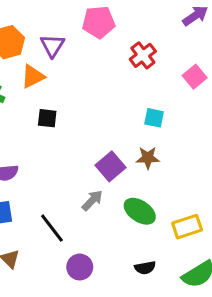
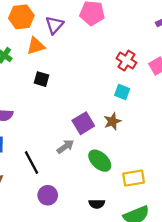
red cross: (143, 55) -> (126, 61), moved, turned -30
brown star: (148, 158) -> (112, 121), turned -30

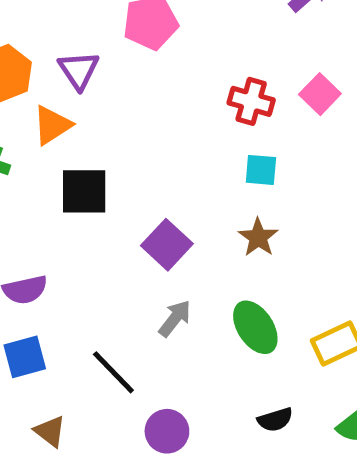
black square: (41, 79) -> (84, 191), size x1.5
purple square: (83, 123) -> (167, 245), moved
green ellipse: (100, 161) -> (255, 327), turned 30

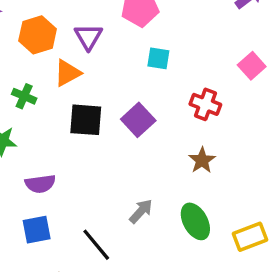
red cross: (251, 101) -> (205, 104), moved
cyan square: (261, 170) -> (158, 58), moved
purple square: (167, 245) -> (138, 120), moved

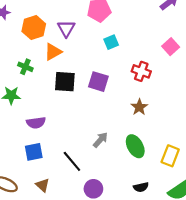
cyan square: (158, 58) -> (111, 42), turned -32
purple square: (138, 120) -> (98, 82), turned -30
yellow rectangle: (250, 237) -> (170, 156), turned -48

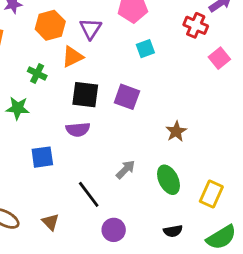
red cross: (141, 71) -> (196, 25), moved
purple semicircle: (36, 123) -> (78, 130), moved
blue square: (34, 152) -> (42, 157), moved

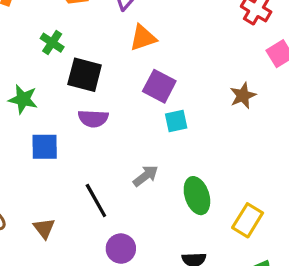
cyan square: (145, 49) -> (176, 121), moved
orange triangle: (73, 57) -> (143, 38), moved
black square: (85, 95) -> (85, 75), moved
green star: (18, 108) -> (23, 99), moved
brown star: (176, 131) -> (243, 96), moved

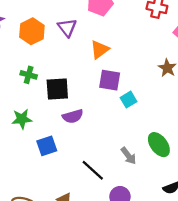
orange triangle: (143, 38) -> (100, 50), moved
gray arrow: (146, 176) -> (129, 156), moved, turned 108

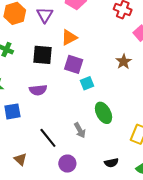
black square: (57, 89) -> (42, 55), moved
green ellipse: (159, 145) -> (104, 113), moved

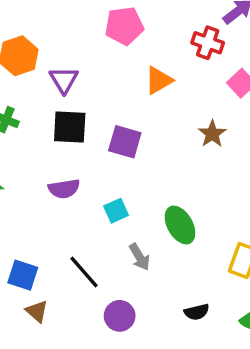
purple triangle: (45, 15) -> (64, 80), moved
orange triangle: (69, 37) -> (159, 80), moved
cyan square: (87, 83) -> (116, 211), moved
blue square: (12, 111) -> (23, 275), moved, turned 30

